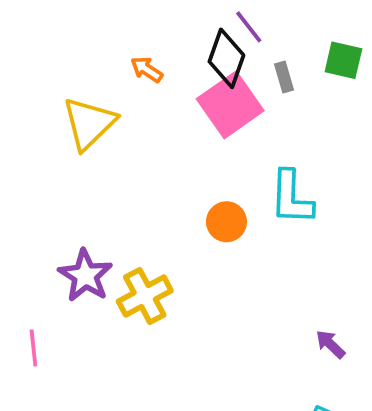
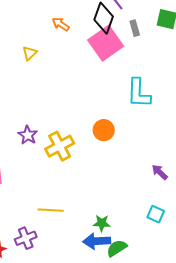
yellow triangle: (89, 123) -> (30, 53), size x0.5
orange circle: (226, 222) -> (104, 130), moved
purple star: (85, 276) -> (28, 135), size x0.7

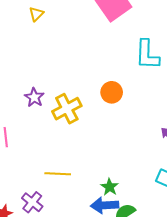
green star: (102, 223) -> (110, 187), turned 30
purple cross: (26, 238) -> (32, 202), turned -30

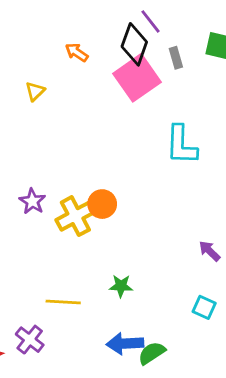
orange circle: (112, 92) -> (102, 204), moved
green star: (110, 187) -> (121, 286), moved, turned -30

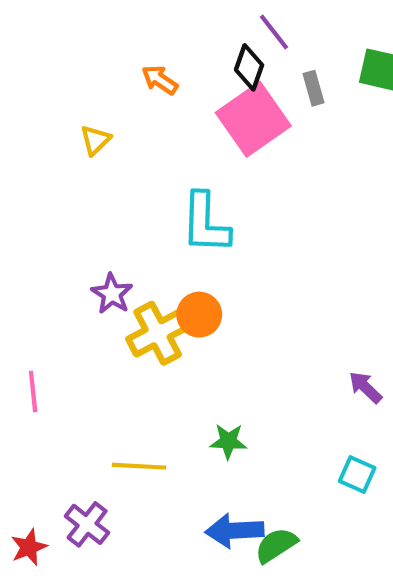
black diamond: (134, 44) -> (249, 67), size x0.7
cyan L-shape: (181, 145) -> (205, 223), moved
purple star: (32, 201) -> (112, 294), moved

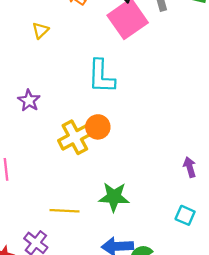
purple star: (112, 294) -> (29, 101), moved
purple arrow: (365, 387) -> (190, 167), turned 30
green star: (228, 441) -> (114, 197), size x1.5

